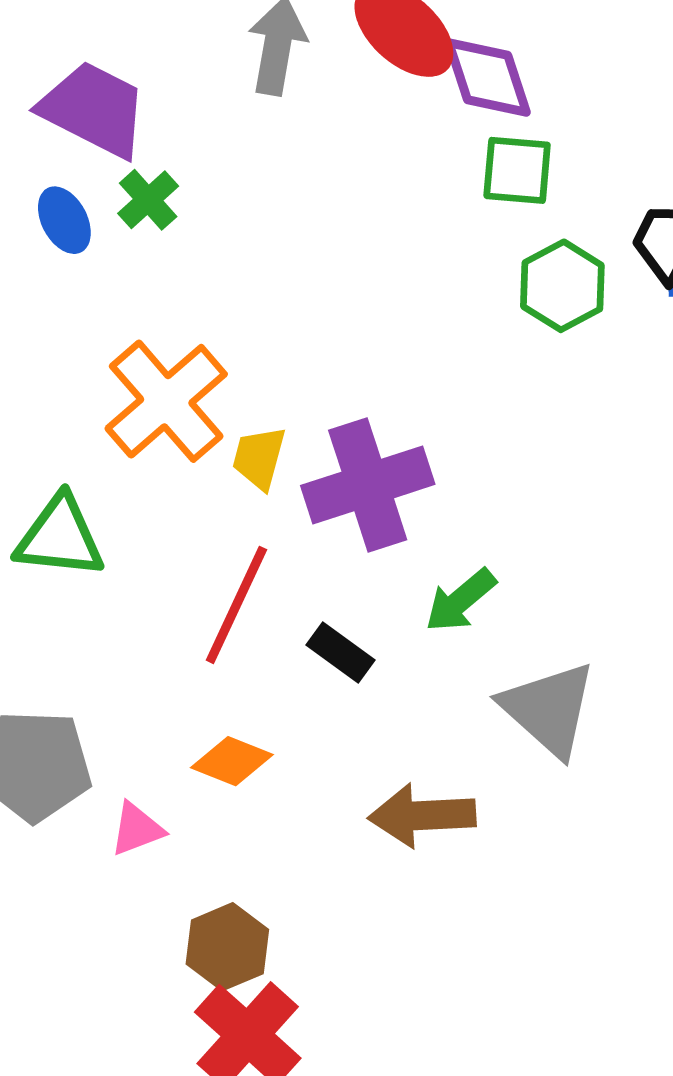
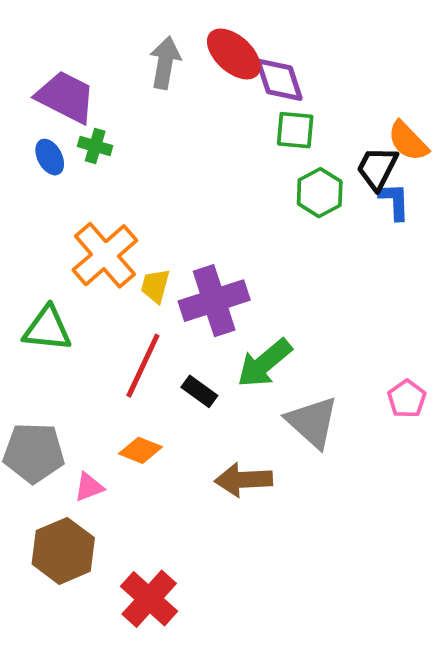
green cross: (148, 200) -> (95, 146), turned -32
green arrow: (461, 600) -> (264, 363), size x1.4
brown hexagon: (227, 947) -> (63, 551), moved, size x1.4

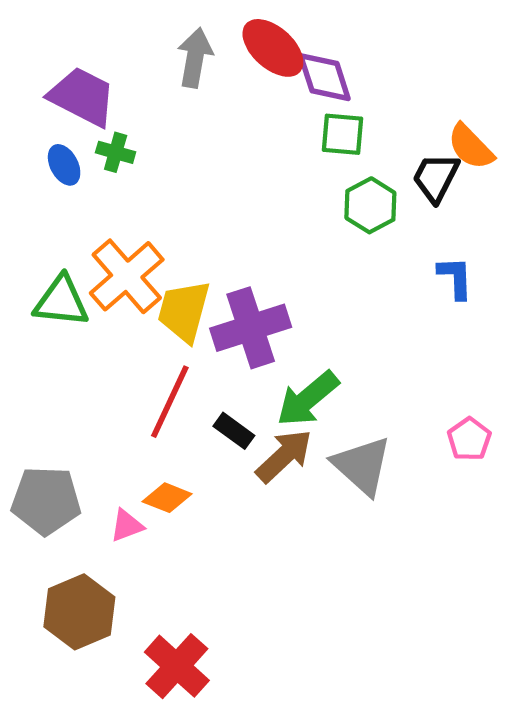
blue L-shape: (394, 201) -> (455, 278), moved
yellow trapezoid: (155, 286) -> (184, 311), size x1.6
green triangle: (47, 329) -> (61, 301), moved
brown arrow: (244, 480) -> (284, 456), moved, turned 140
pink triangle: (89, 487) -> (127, 526), moved

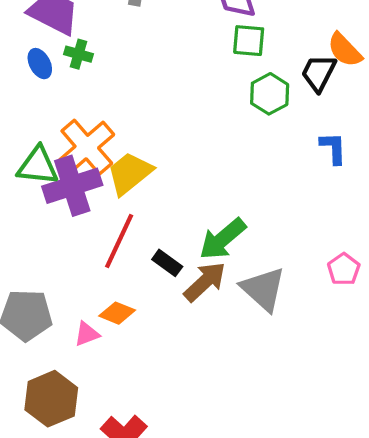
yellow trapezoid: (184, 311) -> (130, 173), turned 36
purple cross: (251, 328) -> (72, 186), moved

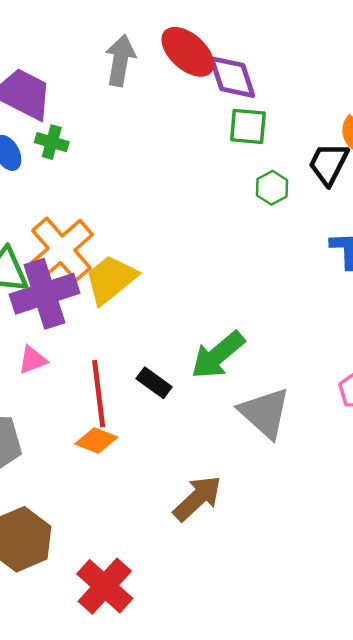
green hexagon: (270, 94) -> (272, 188), size x0.7
red line: (119, 241) -> (99, 394), moved, turned -32
brown arrow: (205, 282) -> (197, 498), moved
pink triangle: (87, 334) -> (33, 360), moved

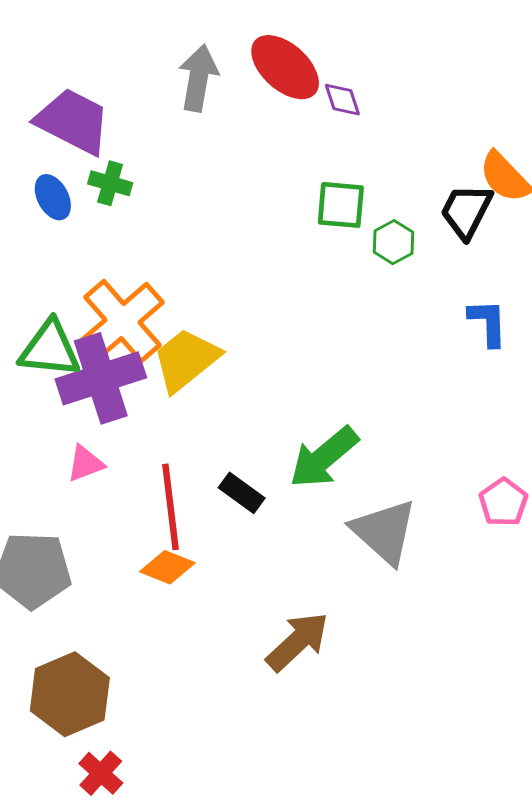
purple diamond: (232, 77) -> (342, 100), size x0.6
green square: (248, 126) -> (341, 205), moved
red cross: (105, 586) -> (101, 773), moved, size x0.6

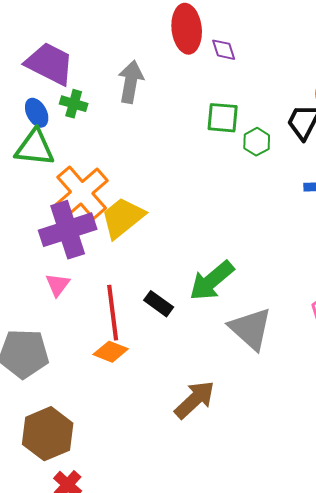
red ellipse: (285, 67) -> (187, 29), turned 42
gray arrow: (198, 78) -> (131, 82), moved
green triangle: (50, 349) -> (35, 148), moved
pink triangle: (85, 464) -> (58, 285), turned -32

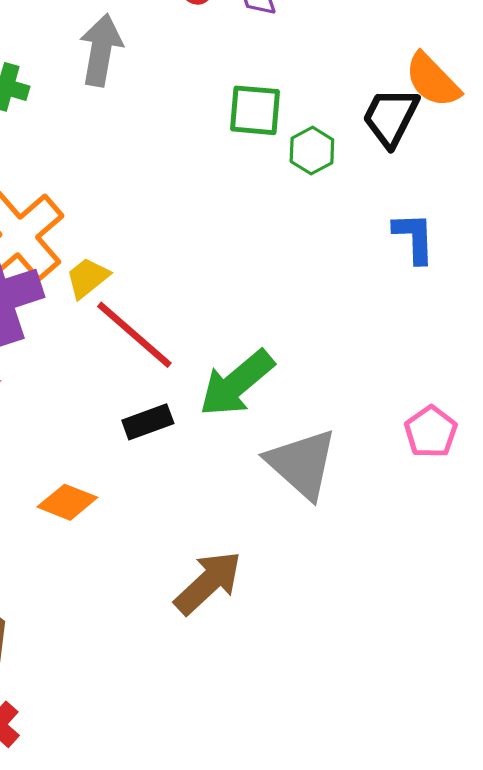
yellow trapezoid: (123, 218) -> (88, 278), size x0.6
black rectangle: (159, 304) -> (148, 422), turned -56
red line: (113, 313) -> (134, 335), moved, turned -42

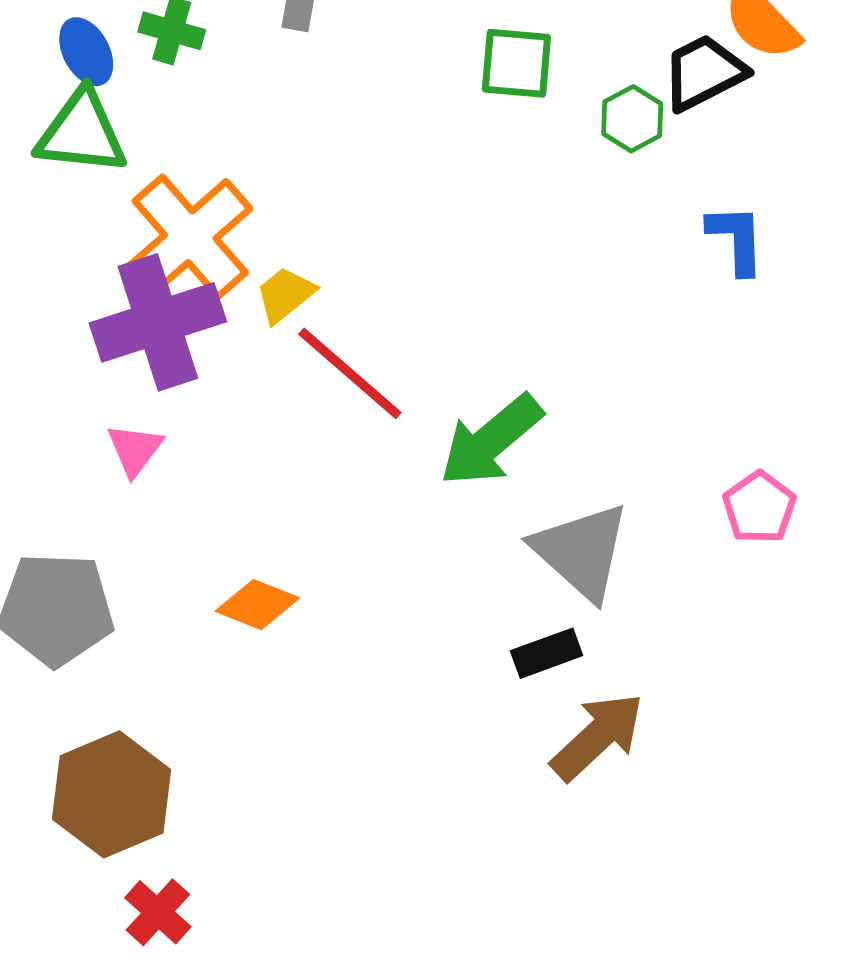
black trapezoid: (391, 117) -> (704, 73), turned 36
green hexagon: (312, 151) -> (632, 119), moved
black rectangle: (148, 422) -> (547, 653), moved
brown arrow: (208, 583) -> (597, 736), moved

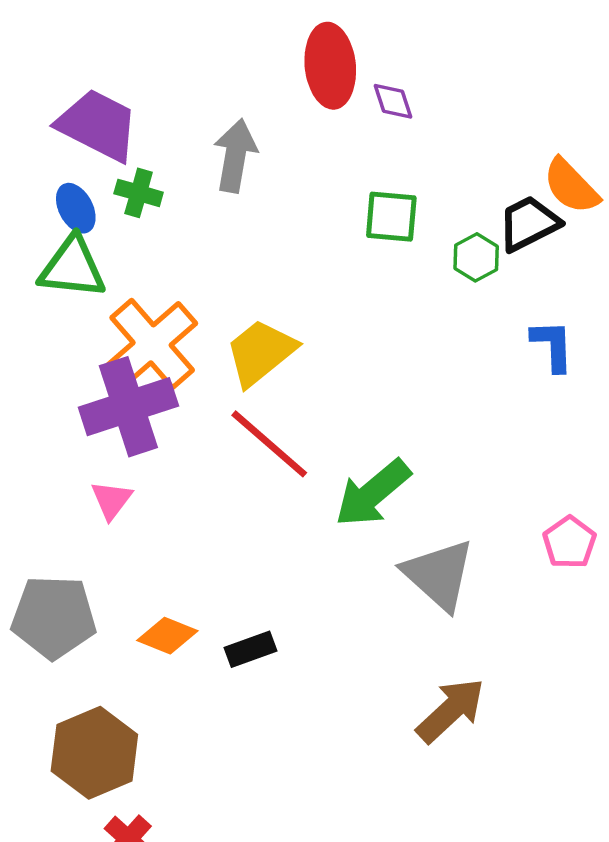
yellow trapezoid: (285, 295) -> (261, 352), moved, size x1.6
orange diamond: (257, 605) -> (167, 636), moved
black rectangle: (547, 653) -> (251, 649), moved

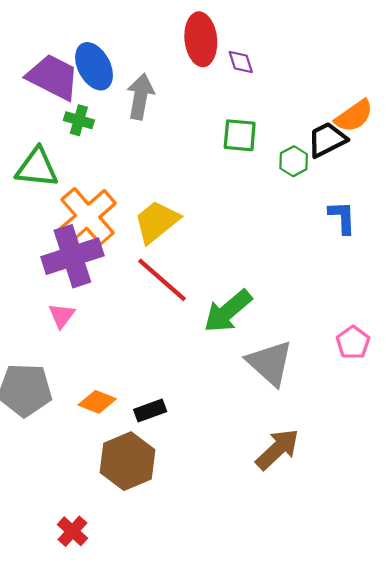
orange semicircle: (571, 186) -> (354, 116), turned -81
blue ellipse: (76, 208) -> (94, 66), moved, size x1.5
brown hexagon: (94, 753) -> (127, 461), moved

